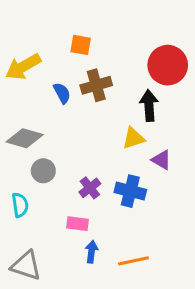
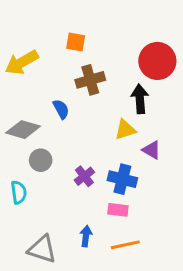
blue semicircle: (62, 93) -> (61, 109), moved
pink rectangle: (78, 224) -> (118, 210), moved
gray triangle: (26, 266) -> (42, 249), moved

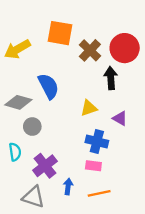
orange square: (76, 42) -> (60, 33), size x1.6
brown cross: (90, 80) -> (90, 50), moved, turned -30
blue semicircle: (61, 109) -> (48, 86), size x1.6
yellow triangle: (125, 130) -> (89, 108), moved
purple cross: (84, 176) -> (45, 166), moved, size x1.5

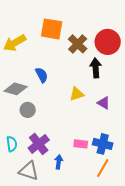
blue semicircle: (48, 86) -> (42, 75), size x0.7
blue cross: (97, 142) -> (103, 144), moved
cyan semicircle: (15, 152) -> (12, 144), moved
orange line: (99, 193) -> (103, 168), moved, turned -48

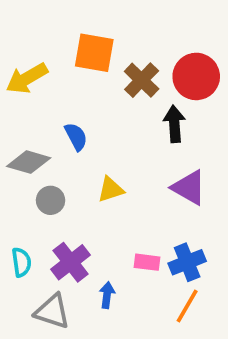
yellow triangle: (77, 94) -> (111, 189), moved
purple triangle: (104, 103) -> (189, 188), size x1.5
blue cross: (103, 144) -> (187, 262), turned -36

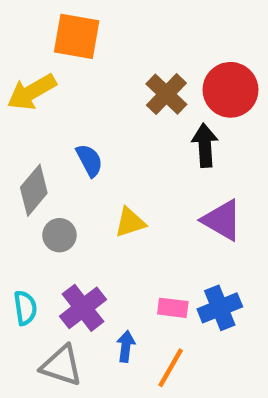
orange square: (94, 53) -> (77, 36), moved
gray diamond: (29, 162) -> (34, 190), turned -66
orange line: (187, 306) -> (171, 368), moved

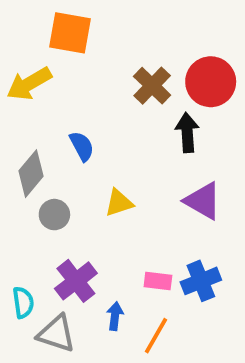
cyan semicircle: (25, 308) -> (23, 302), moved

